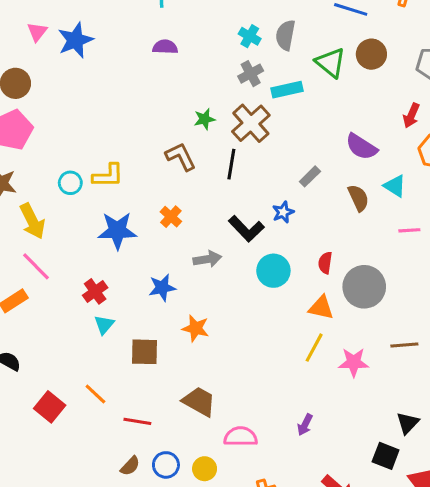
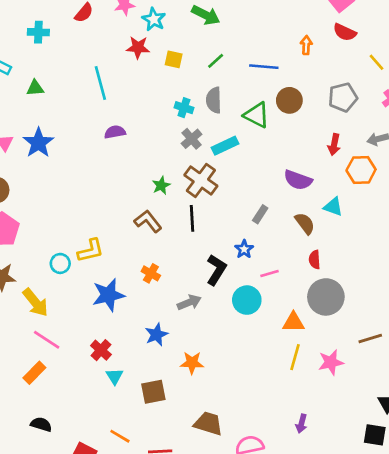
black L-shape: (246, 229) -> (216, 270), turned -92
pink line: (409, 230) -> (270, 273), moved
red semicircle: (325, 263) -> (315, 260), moved

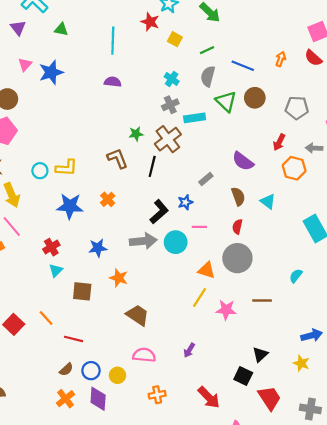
gray semicircle: (214, 100) -> (208, 76), moved
cyan triangle: (333, 207) -> (268, 201), moved
gray arrow: (189, 302) -> (143, 241), moved, size x1.4
brown trapezoid: (208, 423) -> (138, 315), moved

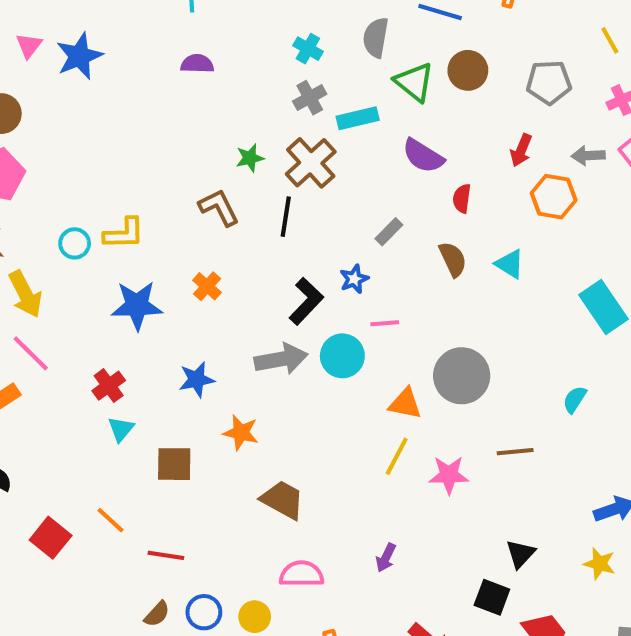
purple semicircle: (243, 161) -> (423, 156), moved
red semicircle: (237, 227) -> (462, 198), moved

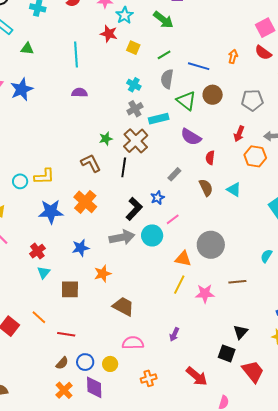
orange cross: (207, 286) -> (85, 202), size x1.6
pink line: (385, 323) -> (173, 219), turned -32
orange star: (241, 433) -> (103, 274), turned -30

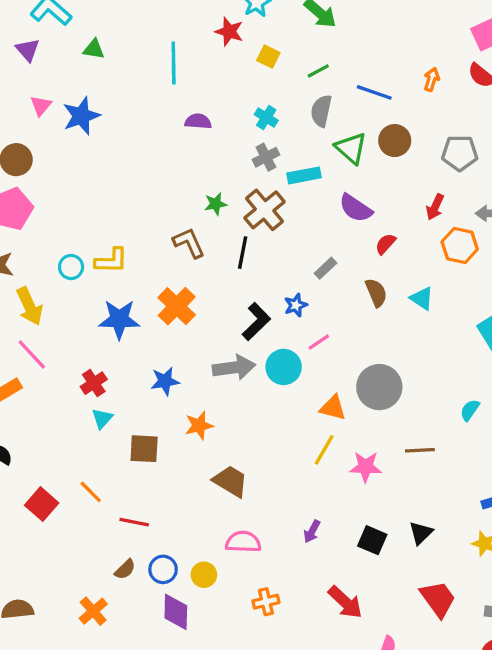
purple semicircle: (80, 93) -> (198, 121), moved
red semicircle: (210, 158) -> (385, 244), turned 32
black square: (227, 353) -> (372, 540), moved
orange cross: (64, 390) -> (93, 611), moved

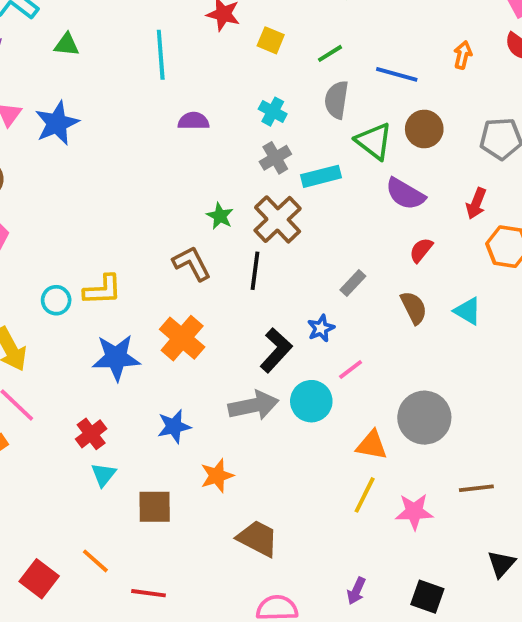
green star: (216, 204) -> (220, 216), turned -30
purple semicircle: (356, 208) -> (405, 194), moved
black triangle: (421, 533) -> (501, 564), moved

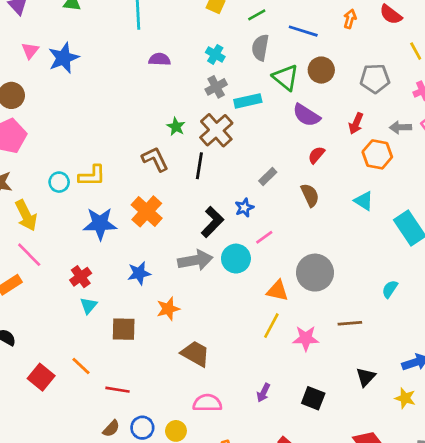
cyan triangle: (468, 311) -> (364, 201), moved

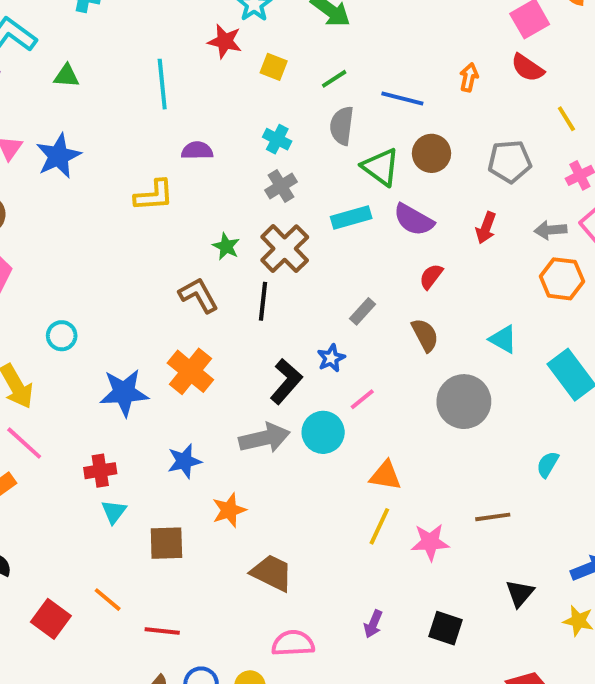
cyan rectangle: (248, 101) -> (351, 218), moved
orange hexagon: (377, 154) -> (562, 279), moved
yellow L-shape: (92, 176) -> (154, 195), moved
gray circle: (315, 273) -> (464, 402), moved
red cross: (81, 277) -> (100, 471), turned 30

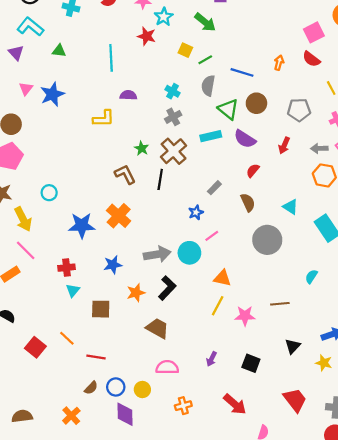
yellow square: (274, 67) -> (185, 50), moved
black L-shape: (286, 381) -> (167, 288), moved

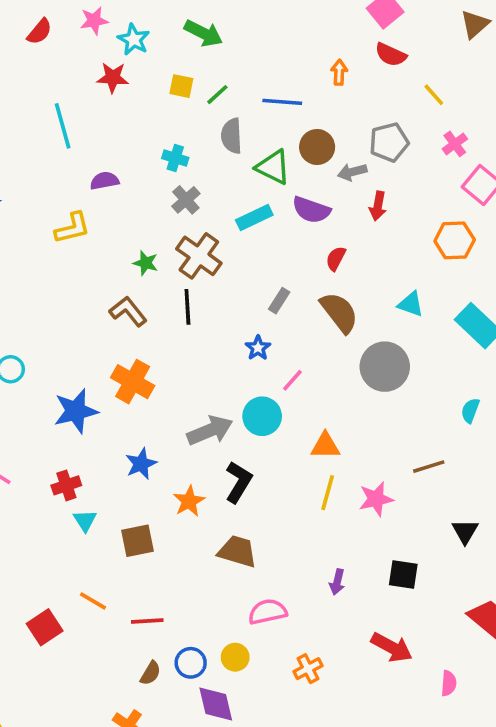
gray arrow: (319, 148) -> (352, 172), moved
brown semicircle: (248, 202) -> (339, 312), size x1.4
red square: (35, 347) -> (45, 627), turned 30

